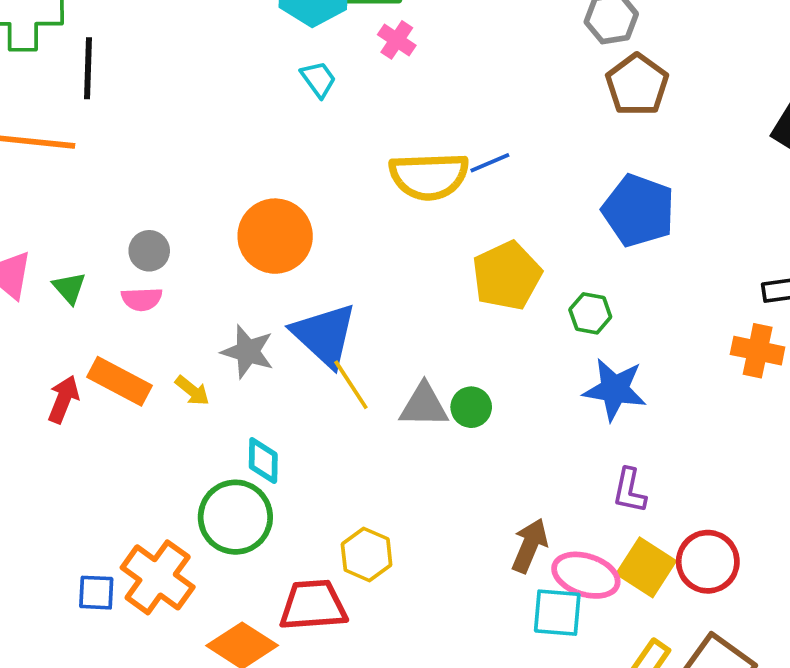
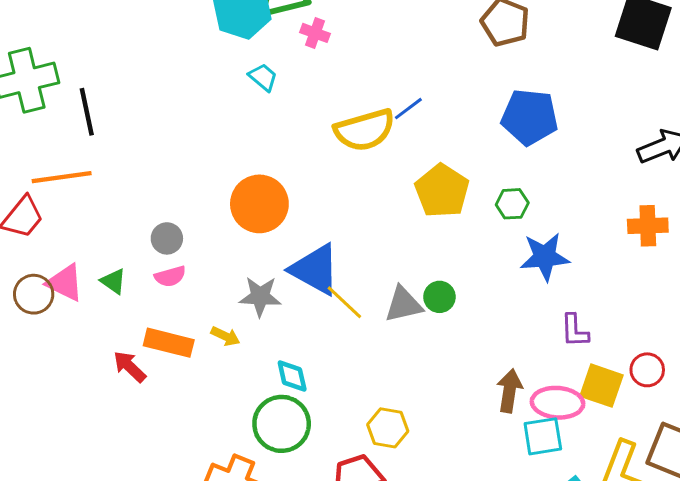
orange cross: (758, 351) -> (648, 226), moved
red arrow: (63, 399) -> (130, 367), turned -54
red circle: (708, 562) -> (647, 370), size x0.7

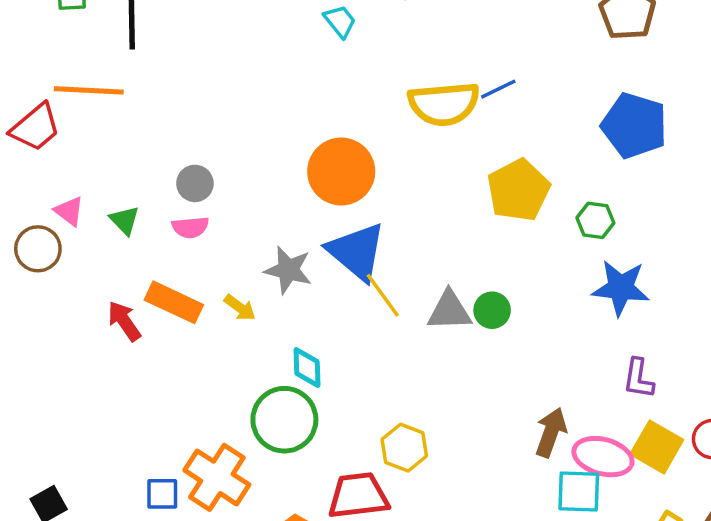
orange circle: (259, 204) -> (341, 171), moved
pink triangle: (65, 283) -> (69, 211), size x0.7
brown circle: (34, 294) -> (38, 249), moved

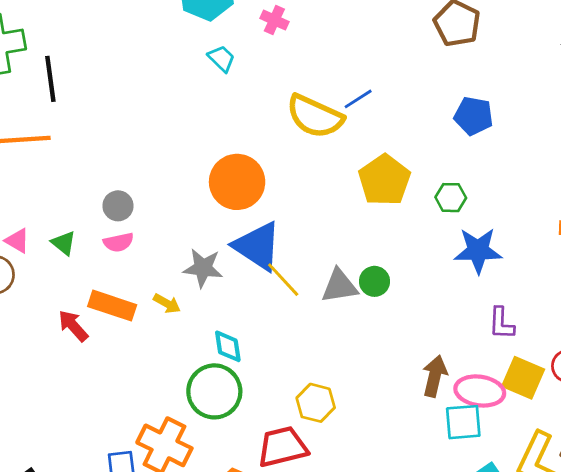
yellow semicircle: (444, 104) -> (315, 116), turned 36
blue pentagon: (634, 126) -> (474, 116), size x0.7

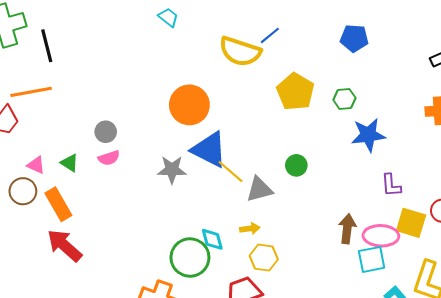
gray triangle: (339, 286) -> (259, 189), moved
yellow arrow: (167, 304) -> (250, 229), moved, turned -30
orange rectangle: (112, 306) -> (58, 204), moved, turned 48
red arrow: (73, 326) -> (65, 245), moved, size x1.5
cyan diamond: (228, 346) -> (212, 239), moved

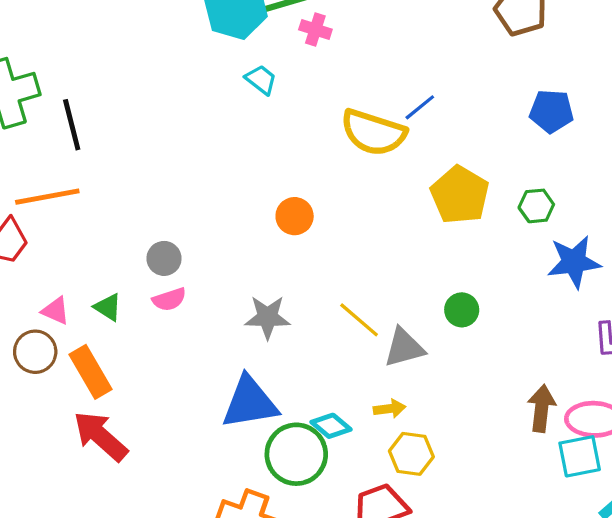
orange circle: (189, 105) -> (295, 216), size x0.6
blue triangle: (209, 150) -> (250, 403), moved, turned -36
cyan diamond: (212, 239) -> (331, 426), turned -35

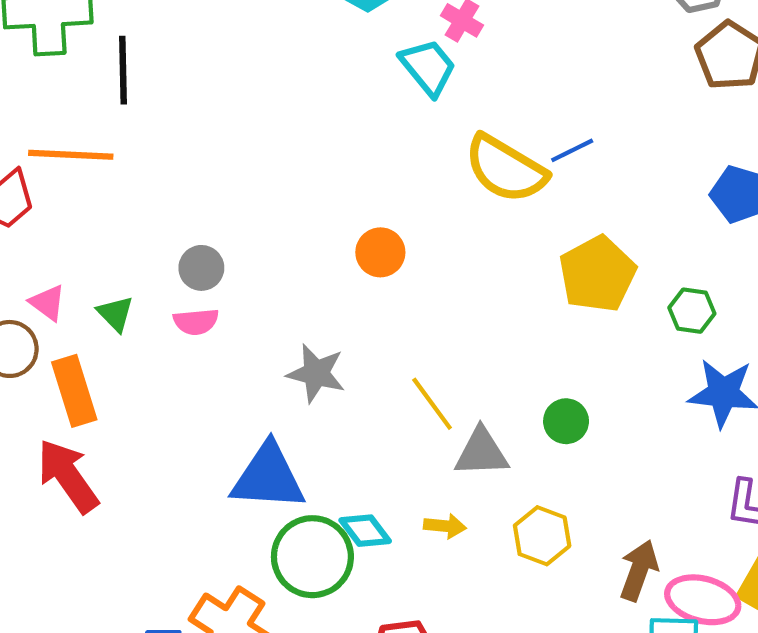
cyan trapezoid: (261, 80) -> (428, 67), moved, size x1.4
yellow hexagon: (411, 454) -> (542, 536), moved

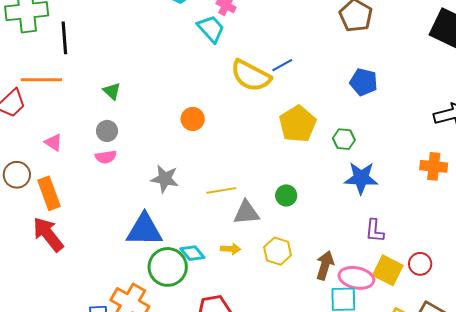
pink triangle: (48, 303) -> (53, 142), moved
green triangle: (115, 314) -> (112, 91), moved
yellow line: (432, 404) -> (221, 190), turned -60

